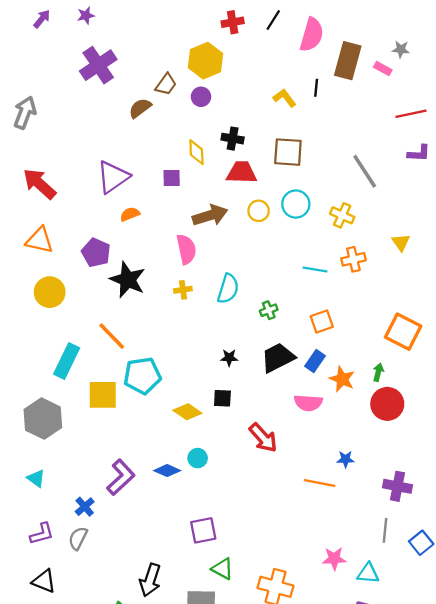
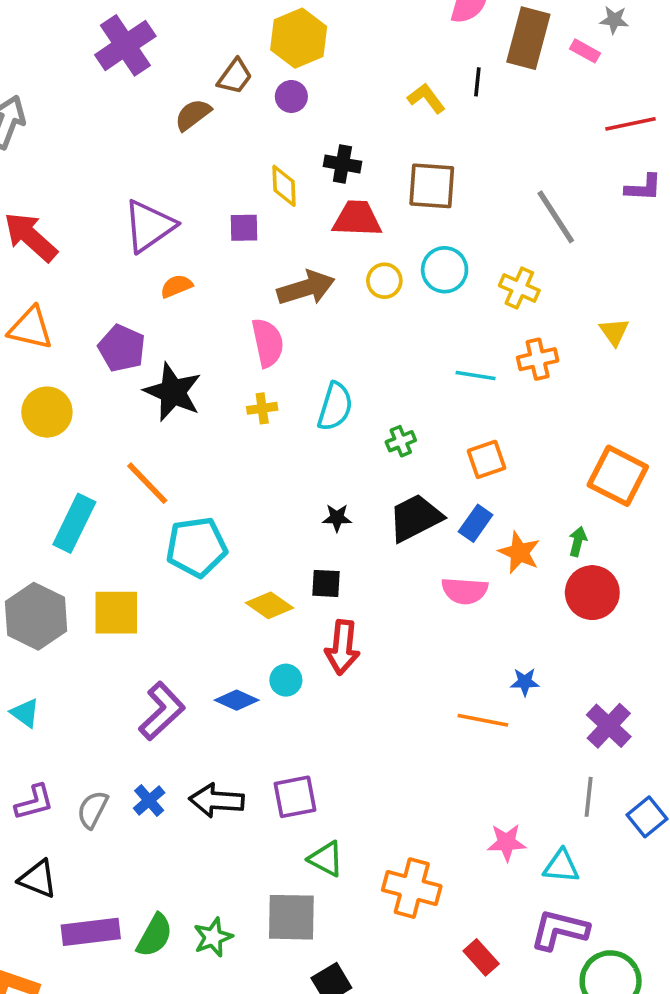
yellow square: (103, 395) -> (116, 613), moved
red arrow: (263, 438) -> (342, 647), moved, turned 48
purple cross: (397, 486) -> (609, 726), turned 32
blue cross: (85, 507) -> (149, 800), moved
black arrow: (150, 580) -> (217, 800), moved, turned 76

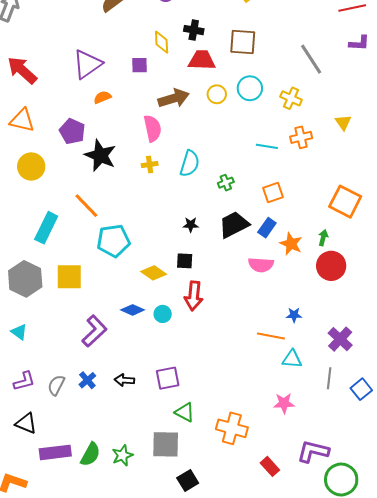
blue diamond: (237, 700) -> (133, 310), moved
black arrow: (217, 800) -> (124, 380), size x0.7
cyan triangle: (561, 866) -> (292, 359), moved

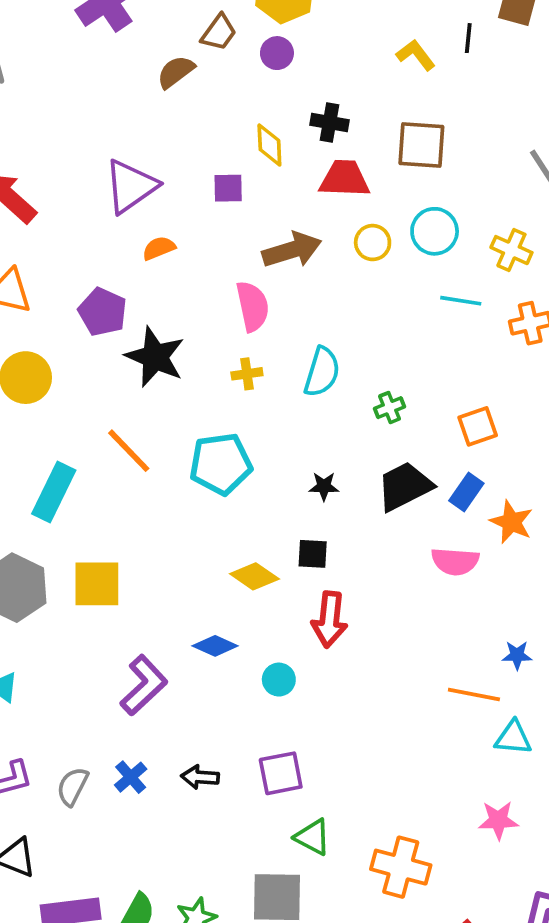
cyan line: (267, 146) -> (461, 301), moved
cyan pentagon: (113, 241) -> (221, 464), moved
cyan circle: (163, 314) -> (279, 680), moved

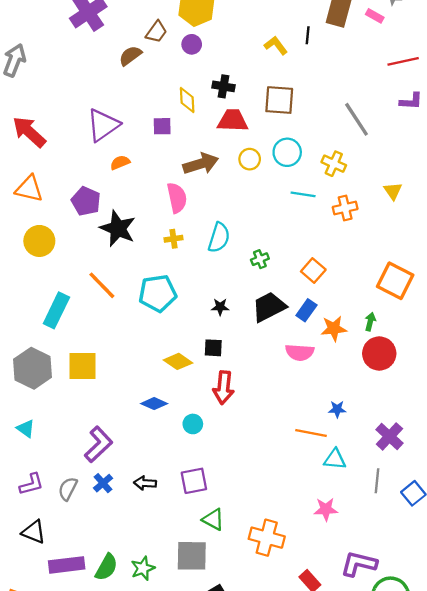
orange square: (478, 426) -> (313, 271), turned -30
orange star: (511, 522) -> (334, 328), turned -30
purple L-shape: (144, 685) -> (98, 444), moved

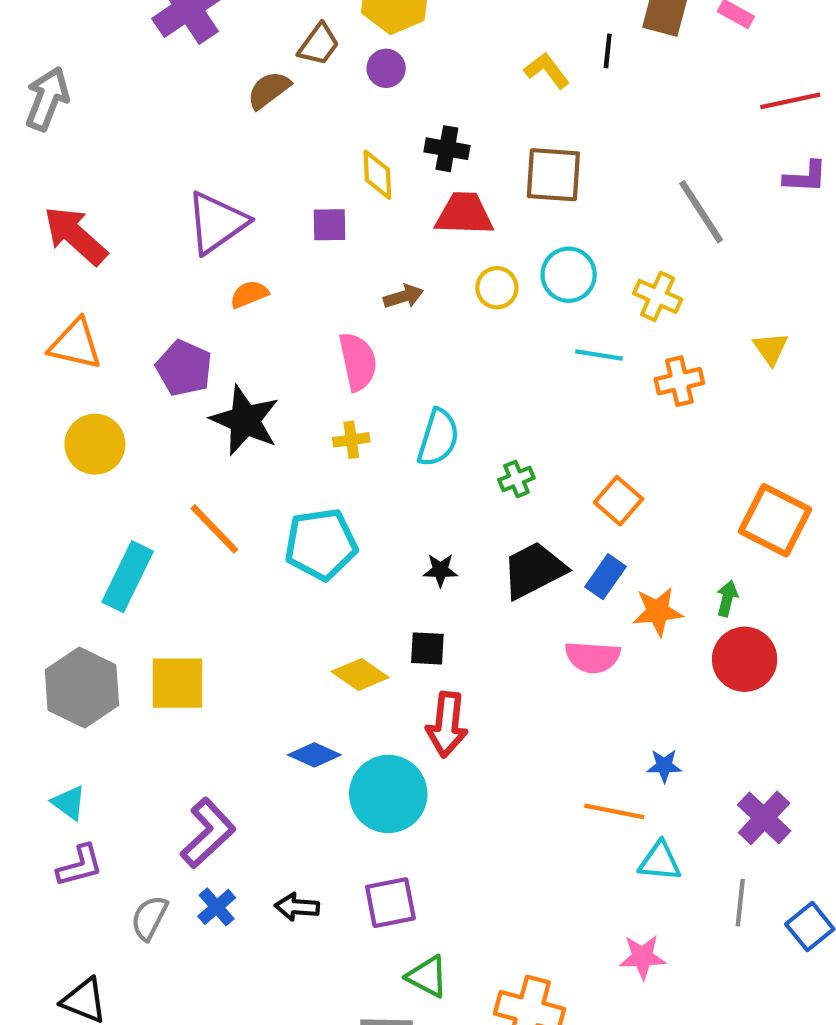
brown arrow: (201, 164) -> (403, 296), size x0.6
cyan circle: (193, 424) -> (388, 794), size x2.0
purple L-shape: (31, 484) -> (80, 866), moved

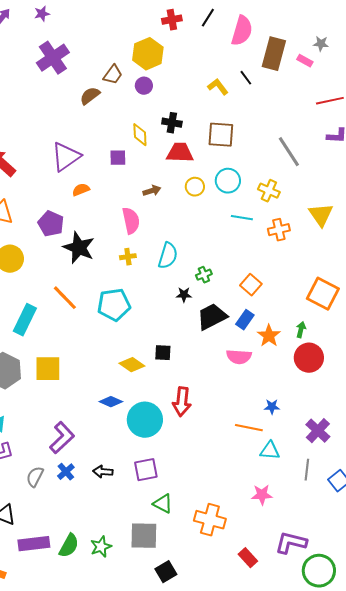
black line: (608, 51) -> (246, 78), turned -42
yellow triangle: (771, 349) -> (321, 215), size x1.5
black star: (440, 570) -> (184, 295), moved
orange star: (658, 611) -> (269, 336), turned -30
red arrow: (447, 724) -> (182, 402), moved

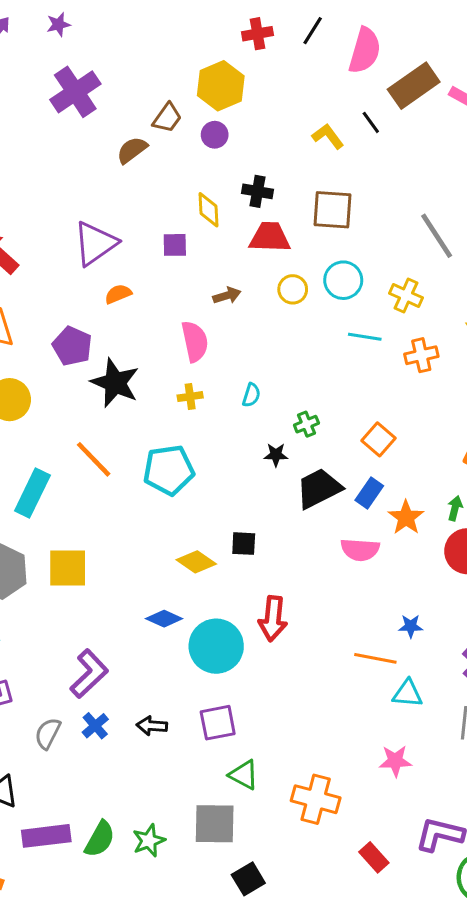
brown rectangle: (274, 54) -> (414, 86), turned 40
cyan semicircle: (168, 256) -> (251, 395), size x0.6

